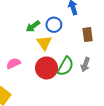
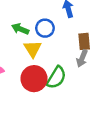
green arrow: (33, 26) -> (20, 29), turned 56
gray arrow: (85, 65) -> (82, 58), moved

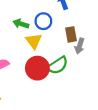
brown rectangle: (84, 41) -> (71, 34), moved
green semicircle: (56, 78) -> (58, 65), turned 30

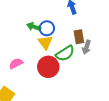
blue circle: (43, 21) -> (47, 28), moved
green semicircle: (58, 65) -> (65, 53), moved

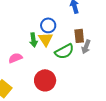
green arrow: (34, 27) -> (33, 40), moved, turned -120
red circle: (48, 67) -> (45, 80), moved

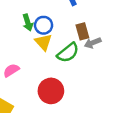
green arrow: (33, 40) -> (28, 23), moved
gray arrow: (86, 47) -> (93, 43), turned 56

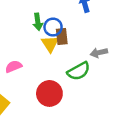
brown rectangle: (82, 31) -> (62, 36), moved
green semicircle: (68, 53) -> (79, 71), moved

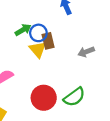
green arrow: (38, 22) -> (23, 30), turned -105
green semicircle: (79, 71) -> (74, 97), moved

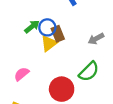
yellow triangle: (38, 49) -> (49, 43), turned 42
green semicircle: (74, 97) -> (89, 72), moved

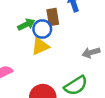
brown rectangle: (58, 34) -> (53, 17), moved

